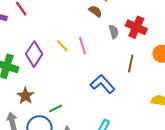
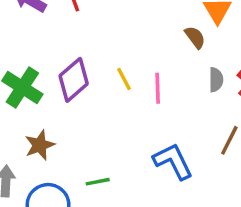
green line: (56, 108) -> (98, 182), moved

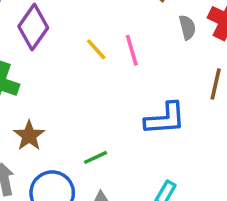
purple diamond: (74, 80) -> (33, 27), moved
blue L-shape: (173, 161) -> (165, 119), turned 126

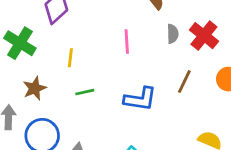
yellow line: (96, 49) -> (70, 58), moved, turned 36
green line: (96, 157) -> (85, 92), moved

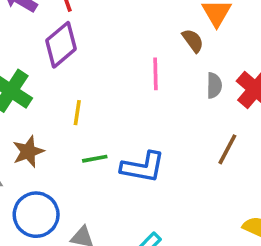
pink line: (127, 42) -> (155, 74), moved
blue L-shape: (140, 99) -> (143, 167), moved

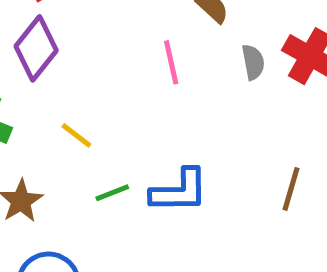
yellow line: (77, 113) -> (76, 135), turned -50
brown line: (227, 149) -> (291, 189), moved

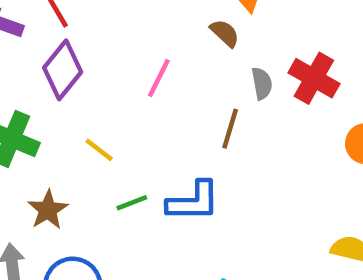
pink line: (171, 62) -> (159, 78), moved, turned 39
brown line: (291, 189) -> (230, 129), moved

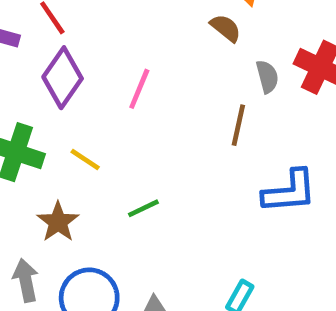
pink line: (159, 78) -> (139, 89), moved
yellow line: (99, 150) -> (85, 159), moved
blue L-shape: (193, 201) -> (289, 191), moved

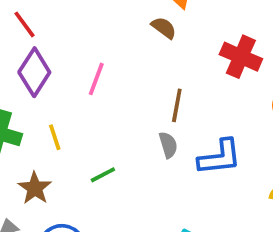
gray semicircle: (267, 77) -> (168, 145), moved
yellow line: (85, 159) -> (55, 137), turned 40

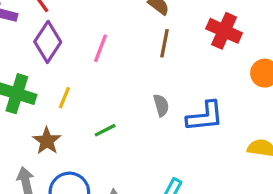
brown line: (177, 105) -> (164, 43), moved
yellow line: (55, 137) -> (64, 98), turned 40

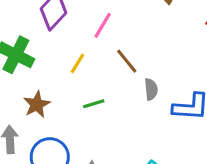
brown line: (164, 43) -> (127, 61), moved, turned -60
yellow line: (64, 98) -> (77, 63), moved

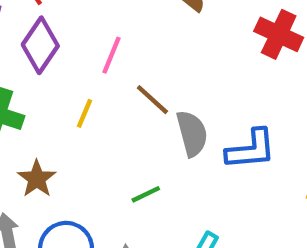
gray semicircle: (151, 89) -> (192, 133), size x1.5
green line: (94, 104) -> (146, 194), moved

